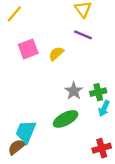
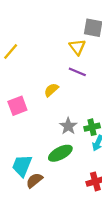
pink square: (28, 49) -> (17, 106), moved
brown semicircle: (17, 147) -> (34, 180), moved

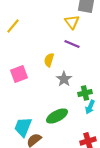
yellow semicircle: (51, 90) -> (49, 60), turned -32
gray star: (68, 126) -> (64, 79), moved

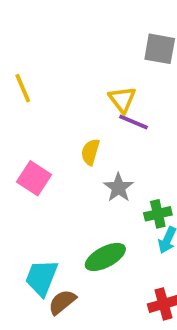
yellow triangle: (72, 22) -> (122, 99), moved
yellow line: (13, 26) -> (23, 88), turned -63
pink square: (19, 74) -> (34, 178), turned -36

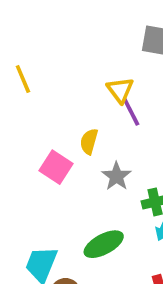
purple line: (133, 122) -> (131, 112), turned 40
pink square: (34, 178) -> (56, 167), moved

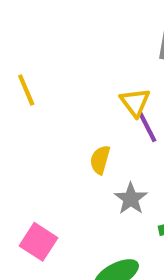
pink square: (56, 167) -> (39, 242), moved

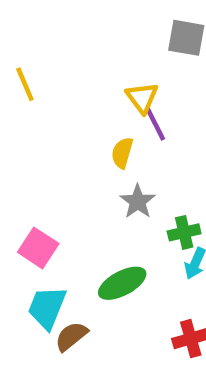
yellow semicircle: (100, 160) -> (122, 153), moved

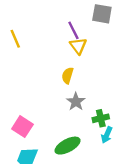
purple line: (155, 124) -> (73, 30), moved

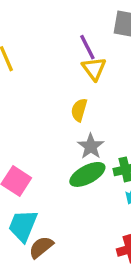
green ellipse: (68, 146) -> (87, 174), moved

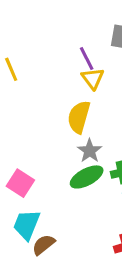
yellow semicircle: (79, 110) -> (79, 117), size x1.5

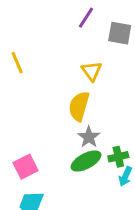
purple line: (87, 59) -> (86, 18), moved, turned 60
pink square: (20, 183) -> (26, 167), turned 30

